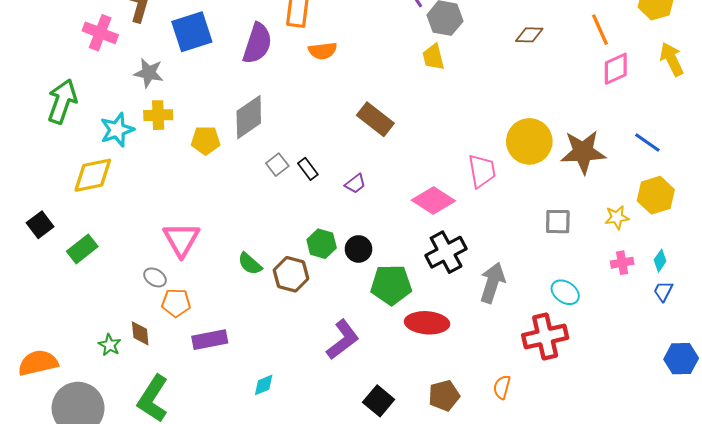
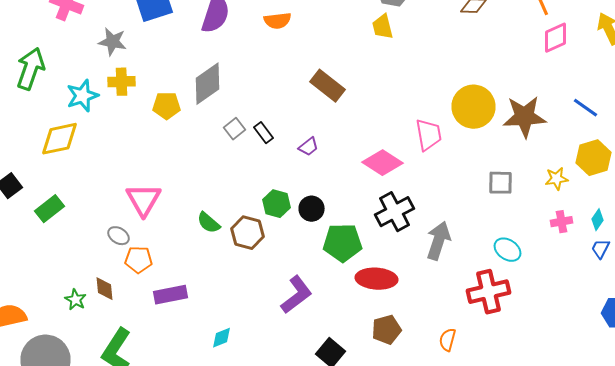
brown pentagon: (444, 396) -> (386, 330), moved

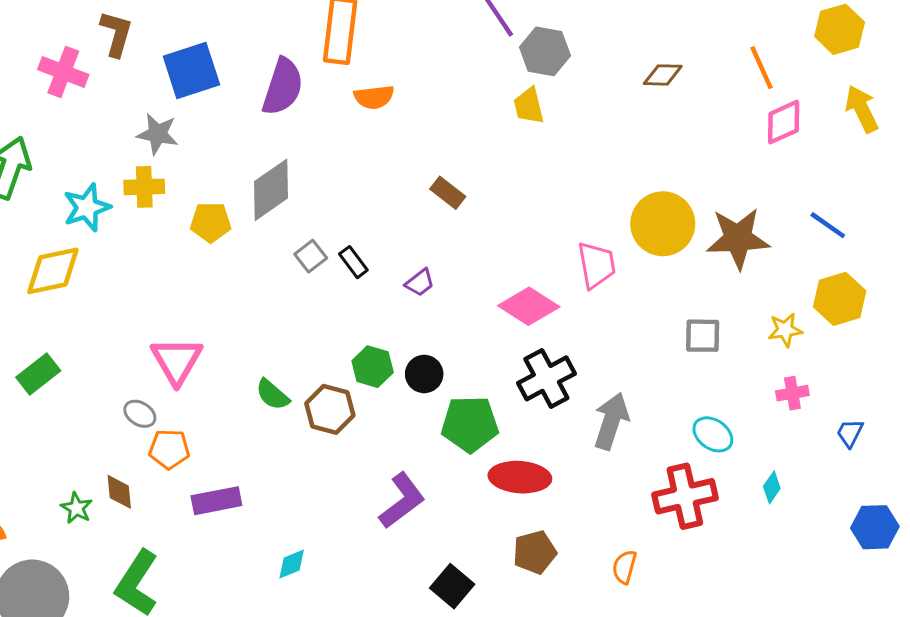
gray star: (112, 42) -> (158, 134), moved
brown rectangle: (328, 86) -> (448, 193), size x0.7
cyan diamond: (598, 220) -> (772, 487), moved

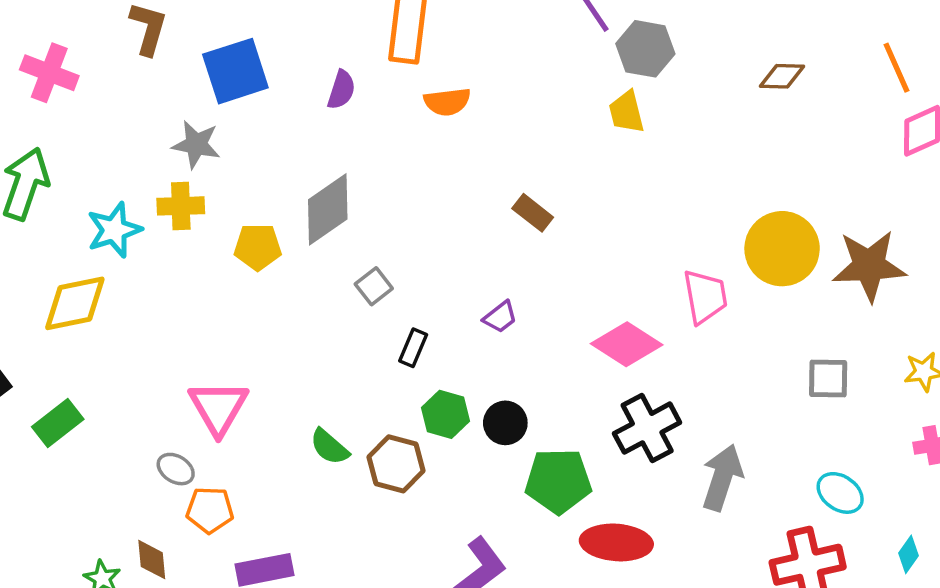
pink cross: (63, 72) -> (49, 73), moved
purple semicircle: (283, 87) -> (341, 90), size x0.6
black rectangle: (353, 262) -> (413, 348), moved, turned 60

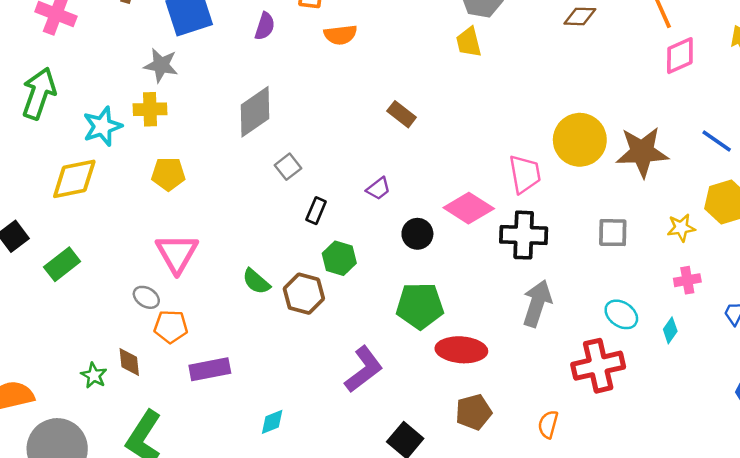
yellow pentagon: (258, 247) -> (168, 174), moved
black circle: (505, 423) -> (417, 234), moved
black cross: (647, 428) -> (524, 235), moved, turned 30
cyan diamond: (908, 554) -> (670, 330), moved

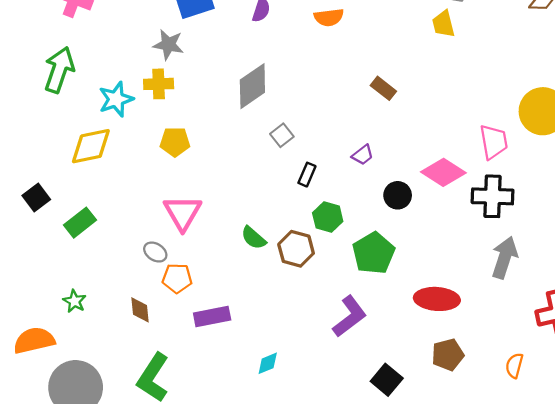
green pentagon: (420, 306) -> (374, 253), moved, turned -30
green star: (94, 375) -> (75, 301), moved

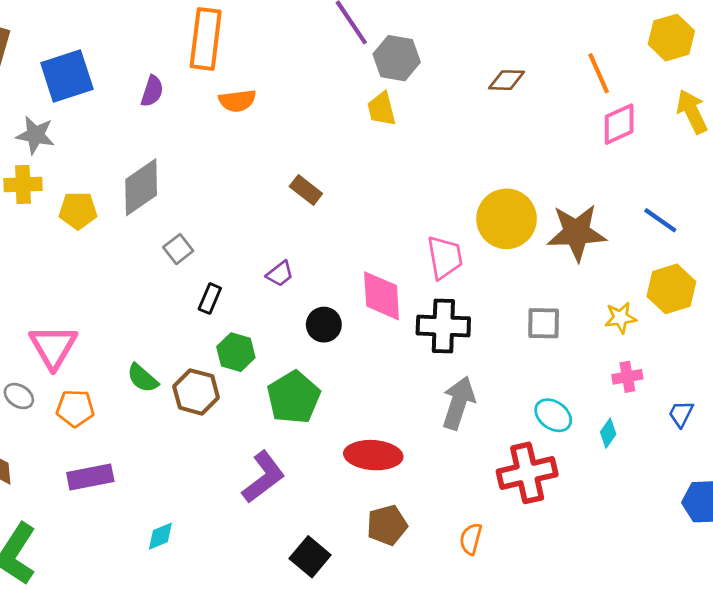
yellow pentagon: (175, 142) -> (78, 211), moved
pink diamond: (443, 172) -> (382, 296), turned 54
orange pentagon: (177, 278) -> (75, 408), moved

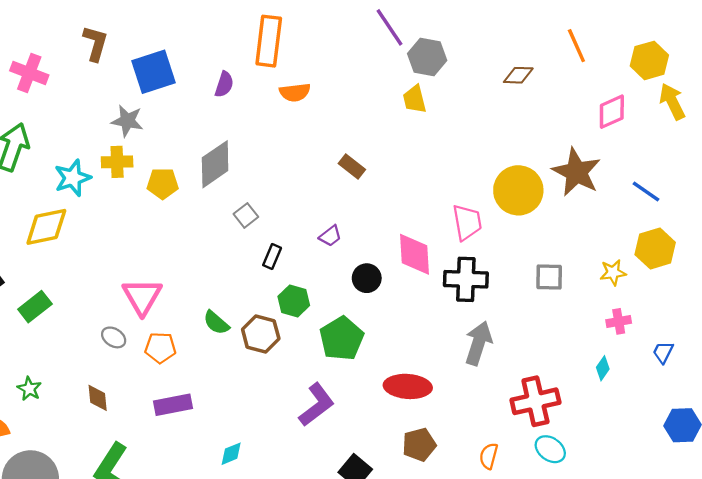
yellow hexagon: (671, 38) -> (649, 60), moved
orange line: (599, 73) -> (576, 46), moved
brown star: (577, 233) -> (576, 172), moved, turned 30
cyan ellipse: (553, 415) -> (550, 449), moved

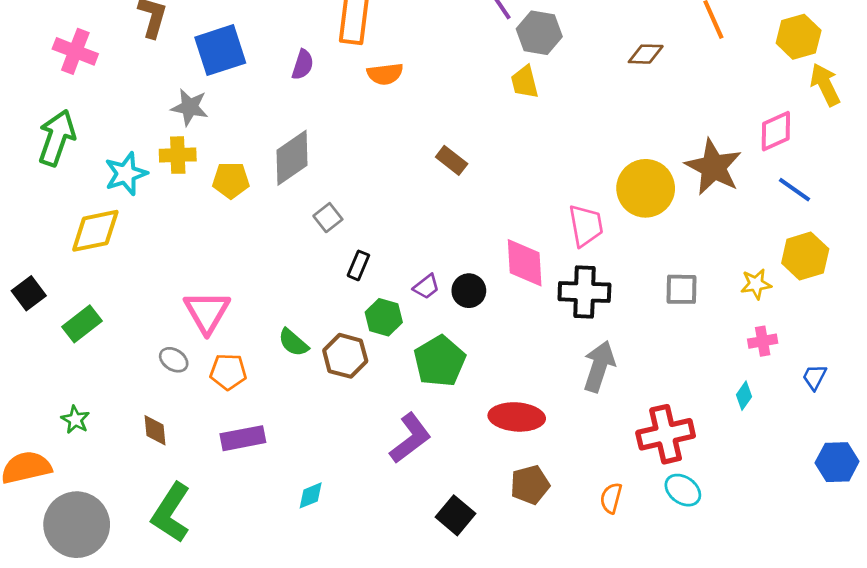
pink diamond: (612, 112) -> (776, 131), moved
purple trapezoid: (330, 236) -> (426, 287), moved

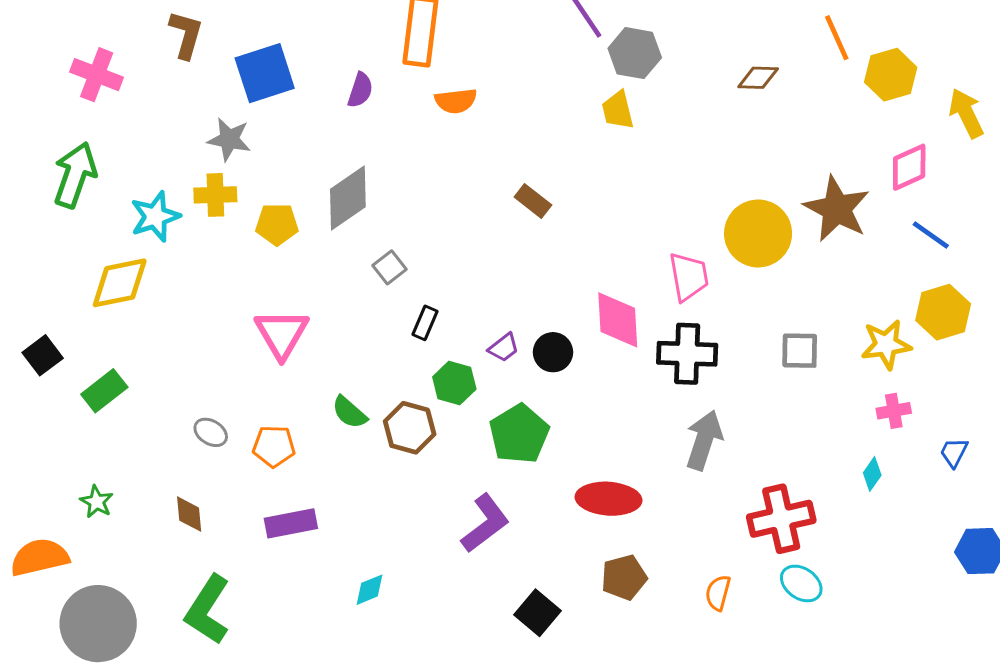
yellow hexagon: (799, 37) -> (891, 75), moved
yellow star: (756, 284) -> (886, 344), size x1.4
pink triangle: (207, 312) -> (282, 334), moved

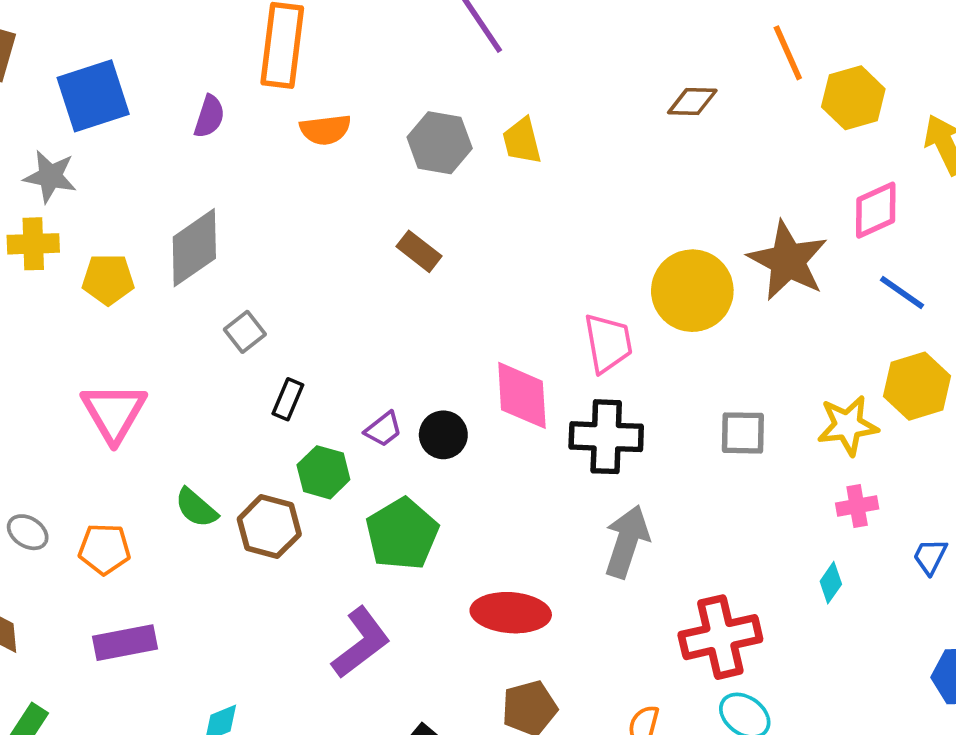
gray hexagon: (635, 53) -> (440, 143), moved

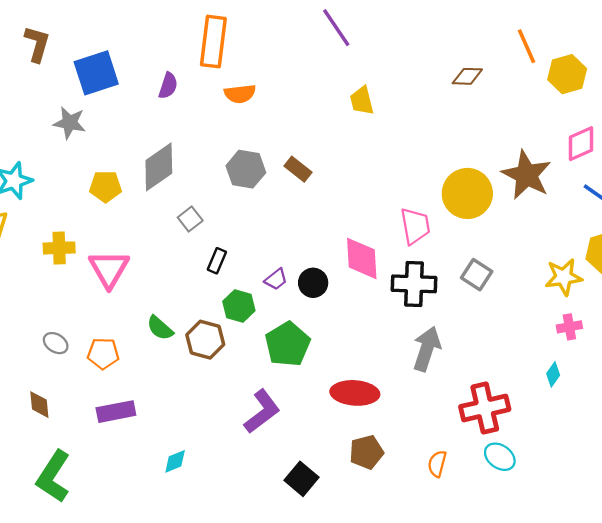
gray hexagon: (440, 143) -> (246, 169), moved
yellow cross: (33, 244) -> (59, 248), moved
gray square: (743, 433) -> (477, 275), moved, turned 32

